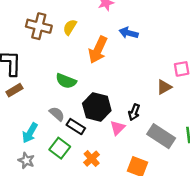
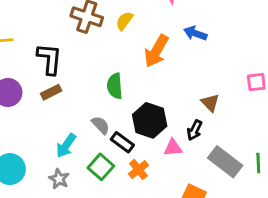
green semicircle: (66, 81) -> (115, 86), turned 60
brown triangle: (164, 87) -> (210, 103), moved, turned -49
pink triangle: (118, 128) -> (173, 148), turned 35
orange cross: (92, 159) -> (138, 170), moved

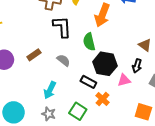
black L-shape: (50, 59) -> (62, 27), moved
green semicircle: (115, 86) -> (89, 42), moved
gray semicircle: (101, 125) -> (63, 60), moved
green square: (101, 167) -> (78, 111), moved

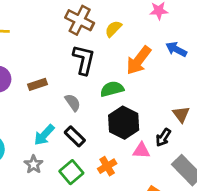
green semicircle: (89, 42) -> (112, 89), turned 72
black rectangle: (88, 82) -> (75, 136), moved

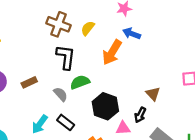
blue arrow: (176, 49) -> (132, 34), moved
green semicircle: (112, 89) -> (80, 82), moved

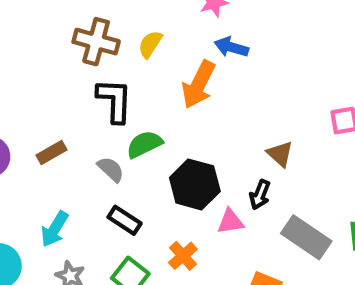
cyan arrow: (40, 124) -> (55, 229), moved

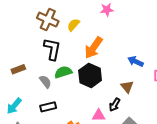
blue arrow: (231, 47) -> (135, 61), moved
black hexagon: (195, 184) -> (90, 75), moved
black rectangle: (125, 220) -> (48, 107), turned -56

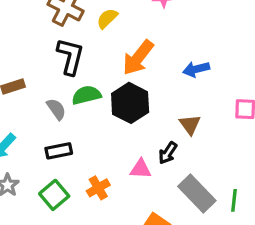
blue arrow: (135, 61) -> (196, 69), moved, turned -42

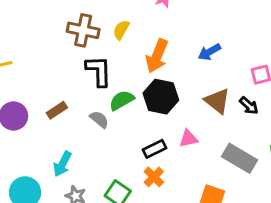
brown triangle: (190, 125) -> (217, 101), size x1.4
black rectangle: (59, 151) -> (155, 149), moved
black arrow: (168, 153) -> (249, 106), moved, turned -66
pink triangle: (141, 169) -> (188, 139), moved

